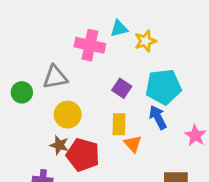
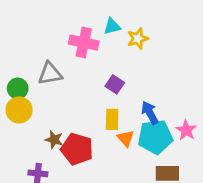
cyan pentagon: (163, 87) -> (155, 137), moved
yellow circle: (68, 115) -> (19, 110), moved

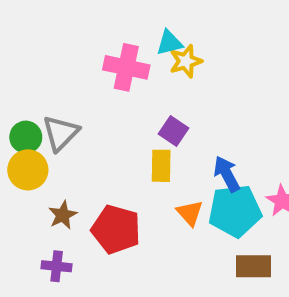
yellow star: (138, 39) -> (186, 61), moved
gray triangle: (50, 74) -> (61, 133), moved, turned -35
yellow rectangle: (112, 119) -> (161, 166), moved
brown star: (54, 140) -> (63, 215), moved, turned 30

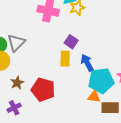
blue arrow: (227, 174) -> (87, 63), moved
orange triangle: (190, 213) -> (94, 97), moved, turned -40
purple cross: (57, 266) -> (14, 108), turned -32

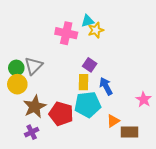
cyan pentagon: (101, 81) -> (88, 105), moved
brown star: (17, 83) -> (35, 107), size x1.6
orange triangle: (94, 97) -> (113, 121), turned -40

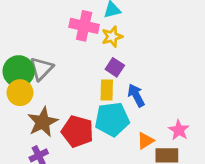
yellow star: (96, 30) -> (112, 37), moved
green circle: (16, 68) -> (19, 71), size x1.5
pink star: (144, 99) -> (179, 130), moved

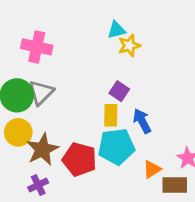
pink cross: (84, 26) -> (37, 47), moved
yellow star: (112, 37) -> (129, 46), moved
yellow circle: (20, 93) -> (18, 132), moved

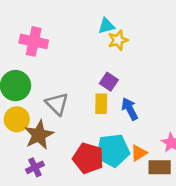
gray triangle: (41, 93) -> (57, 104), moved, turned -30
cyan pentagon: (116, 147) -> (113, 150), moved
red pentagon: (79, 159) -> (88, 158), moved

